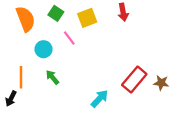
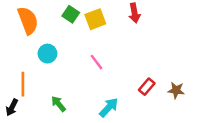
green square: (56, 13) -> (71, 14), moved
pink line: (69, 38) -> (96, 62), moved
green arrow: (52, 77) -> (59, 104), moved
red rectangle: (134, 79) -> (147, 87), size x0.6

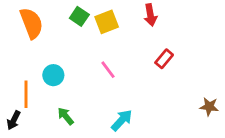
cyan circle: (47, 54) -> (53, 75), moved
red rectangle: (147, 87) -> (164, 59), moved
brown star: (176, 90) -> (209, 107), moved

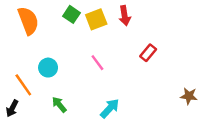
red arrow: (150, 15) -> (125, 16), moved
orange line: (26, 94) -> (23, 85), turned -35

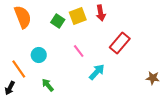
green square: (72, 14) -> (58, 21), moved
red rectangle: (148, 53) -> (120, 43), size x1.5
cyan arrow: (110, 108) -> (97, 72), moved

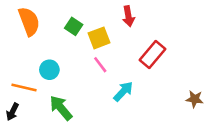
yellow square: (78, 16) -> (99, 38), moved
orange line: (19, 69) -> (24, 88), turned -42
green arrow: (48, 85) -> (61, 108), size x1.5

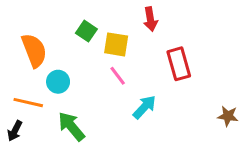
orange semicircle: (29, 21) -> (34, 50), moved
yellow square: (99, 38) -> (116, 44), turned 30
red rectangle: (153, 54) -> (179, 64), turned -56

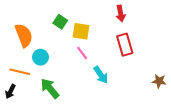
red arrow: (150, 19) -> (121, 13), moved
cyan arrow: (144, 107) -> (101, 75), turned 102

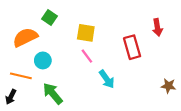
red arrow: (121, 13) -> (157, 27), moved
green square: (60, 22) -> (49, 17), moved
orange semicircle: (24, 35) -> (25, 37), turned -95

